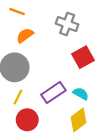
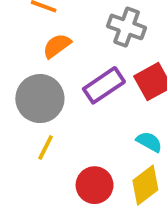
purple rectangle: (53, 92) -> (104, 85), moved
red circle: (27, 120) -> (95, 185), moved

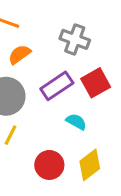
cyan semicircle: (149, 142) -> (76, 122), moved

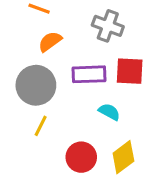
red square: (96, 83) -> (130, 71), turned 32
purple rectangle: (57, 86) -> (89, 74), turned 32

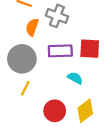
gray cross: (108, 26) -> (57, 16), moved
orange semicircle: (50, 42) -> (32, 27), turned -36

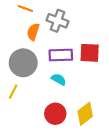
cyan semicircle: (75, 78) -> (59, 79), moved
yellow line: (25, 88) -> (13, 92), moved

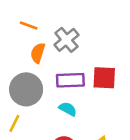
gray cross: (58, 21) -> (66, 40), turned 30

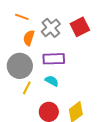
red square: (104, 78) -> (80, 27), moved, turned -30
yellow line: (14, 123) -> (27, 88), moved

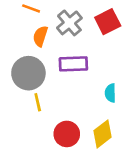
cyan semicircle: (52, 81) -> (110, 93), moved, turned -120
yellow line: (27, 88) -> (38, 102), turned -40

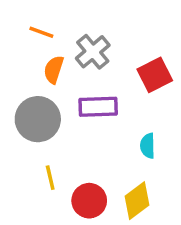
red square: (108, 22) -> (155, 75), moved
yellow line: (38, 102) -> (50, 178), moved

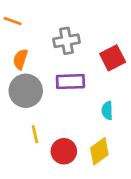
orange line: (41, 32) -> (13, 21), moved
gray cross: (93, 52) -> (66, 41), turned 30
orange semicircle: (54, 70) -> (20, 59), moved

